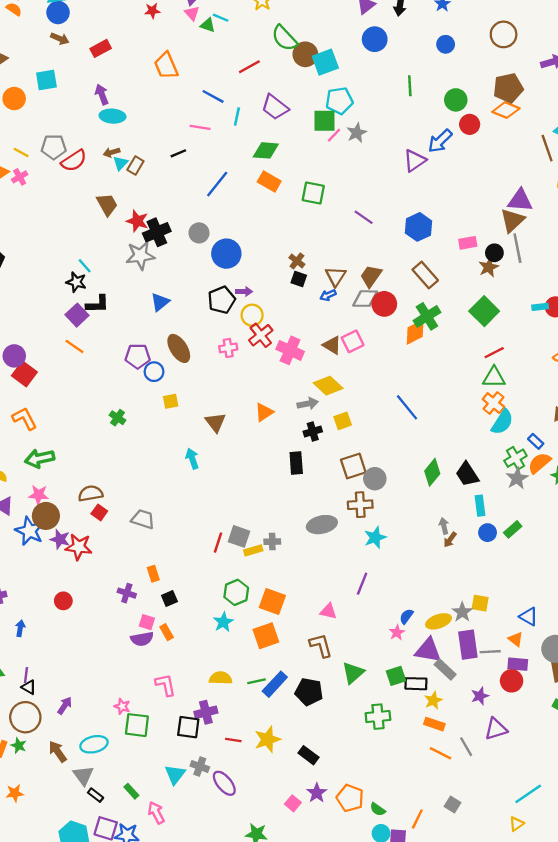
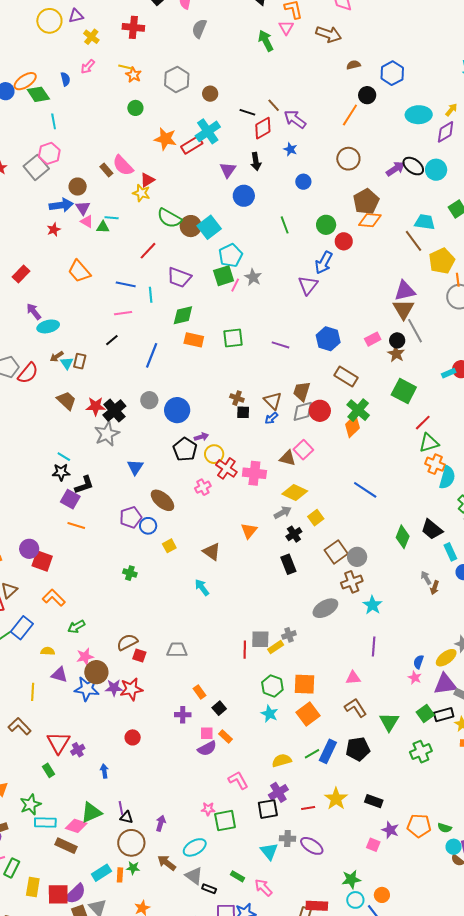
green arrow: (40, 459) -> (76, 627), size x0.7

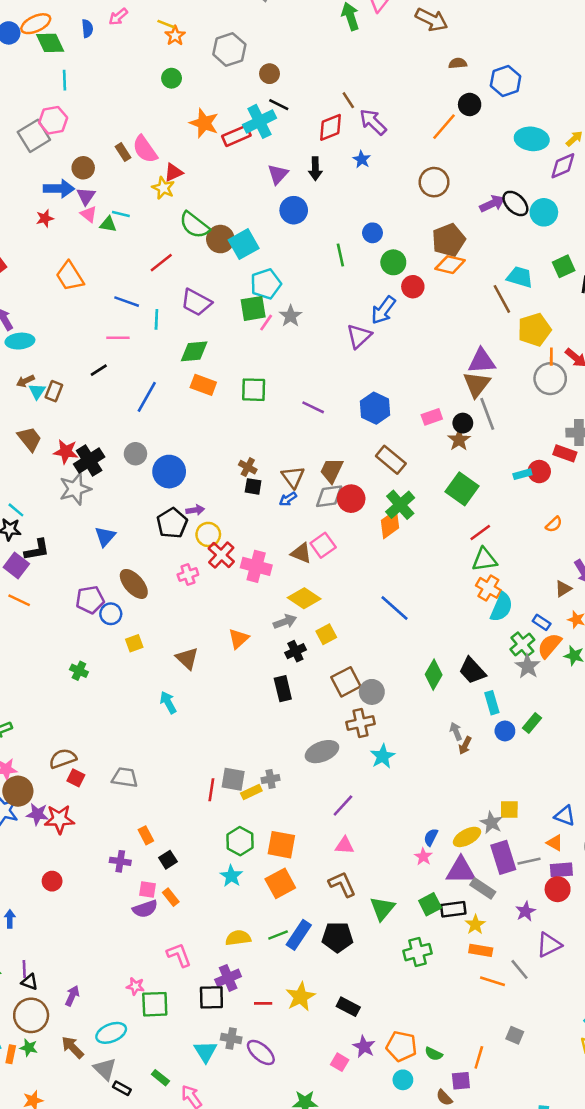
black line: (247, 112) -> (279, 105), moved
blue circle: (303, 182) -> (372, 233), moved
purple line: (374, 646) -> (343, 806), moved, turned 30
cyan circle: (454, 847) -> (403, 1080), moved

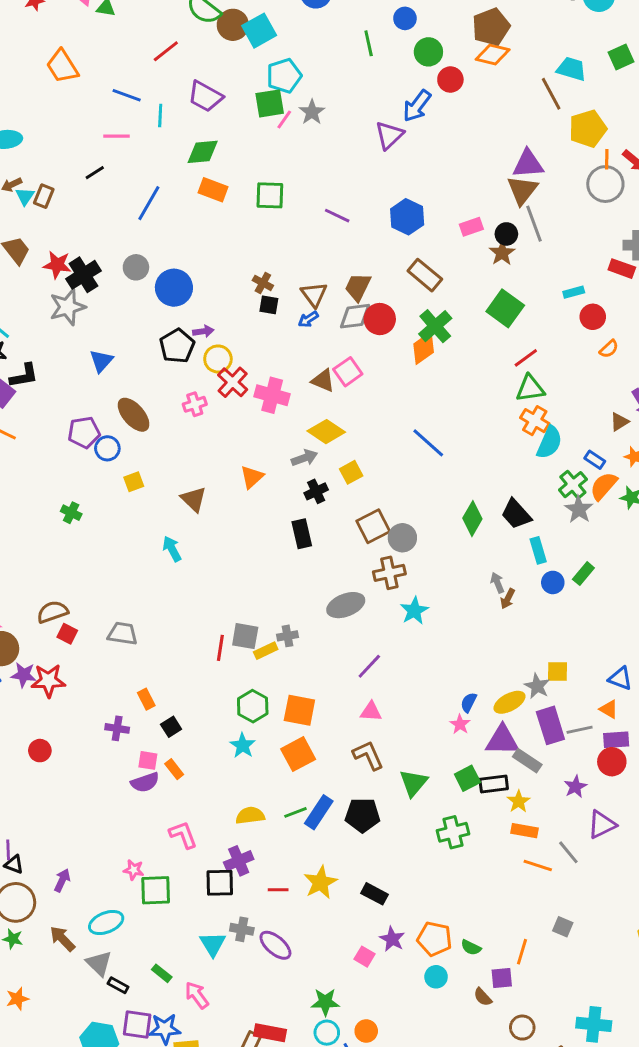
red circle: (539, 472) -> (593, 317), moved

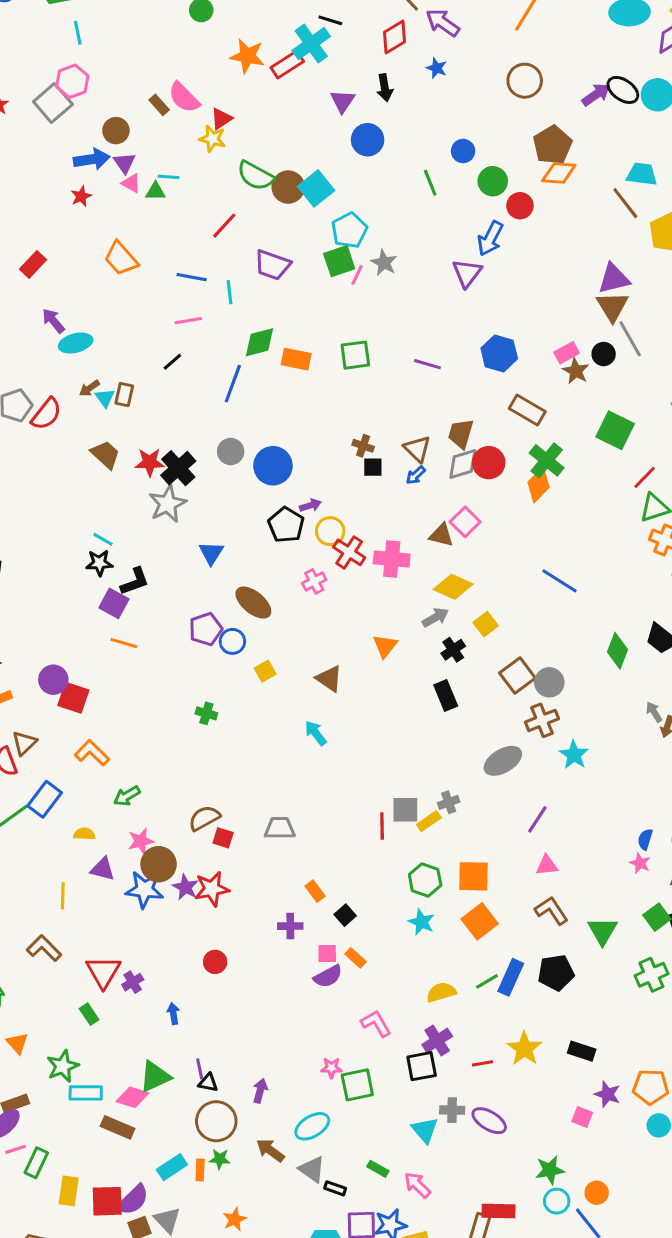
green diamond: (203, 152) -> (260, 342), moved
brown star: (502, 253) -> (576, 371), moved
purple star: (24, 675) -> (185, 887), turned 30

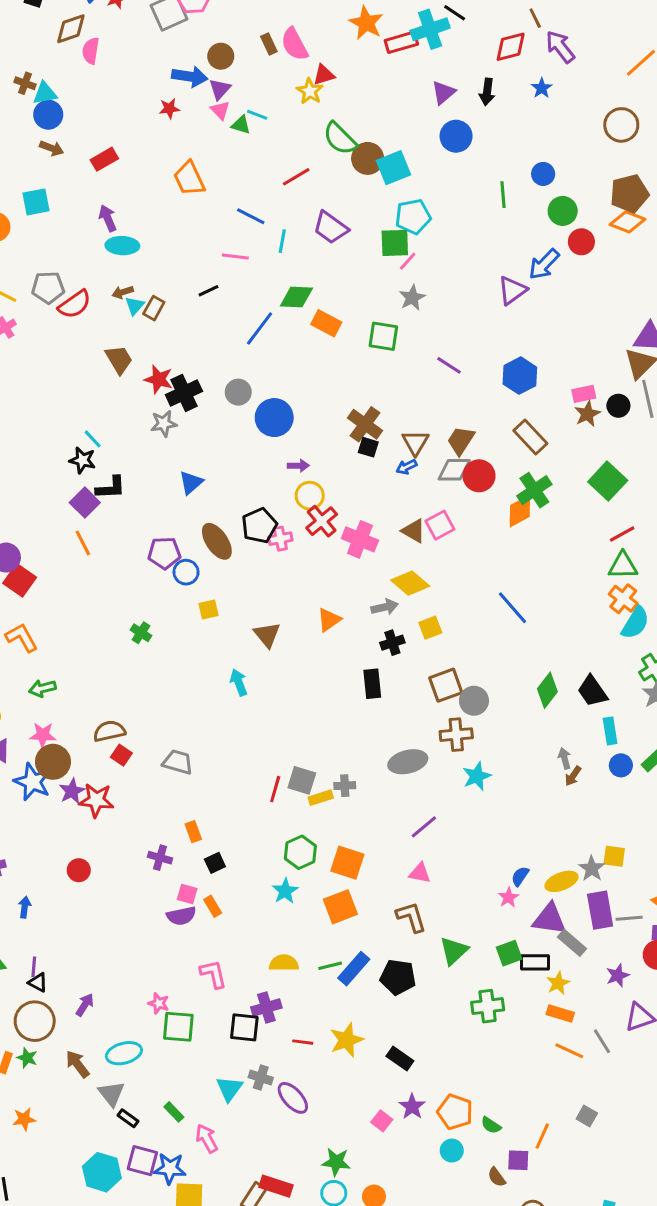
gray star: (384, 263) -> (412, 298), moved
brown cross: (363, 446) -> (365, 424), size x1.6
gray star: (167, 504) -> (164, 424), size x0.7
black pentagon: (286, 525) -> (259, 526), moved
orange line: (124, 643) -> (83, 543), turned 30

